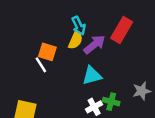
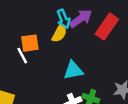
purple arrow: (95, 44) -> (81, 18), moved
orange square: (47, 52) -> (30, 43), turned -30

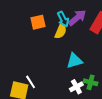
orange square: (30, 43) -> (38, 22), moved
white line: (22, 56) -> (31, 82), moved

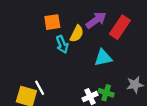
cyan arrow: (63, 19) -> (62, 44), moved
cyan triangle: (74, 61) -> (103, 58), moved

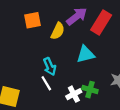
cyan arrow: (62, 44) -> (50, 67), moved
white line: (40, 88) -> (46, 83), moved

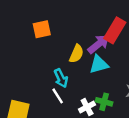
purple arrow: (77, 16) -> (99, 44), moved
yellow semicircle: (58, 31) -> (76, 54), moved

